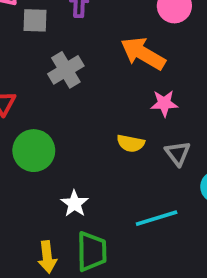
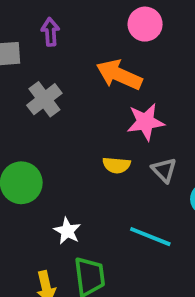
pink star: (164, 103) -> (145, 122), size x1.4
cyan line: (157, 218) -> (150, 237), turned 45

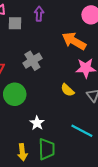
gray cross: (44, 99) -> (32, 61), moved
yellow semicircle: (117, 165) -> (68, 90), turned 32

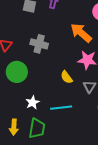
gray cross: (32, 61) -> (39, 44), turned 36
cyan line: (82, 131) -> (61, 108), moved, turned -45

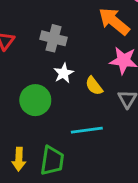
green circle: (17, 72) -> (35, 100), moved
white star: (33, 103) -> (64, 73), moved

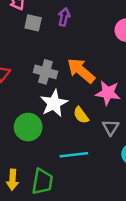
orange arrow: (114, 21) -> (81, 71), moved
white star: (64, 73) -> (54, 103), size x1.5

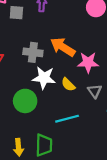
white star: (54, 103) -> (44, 78), turned -30

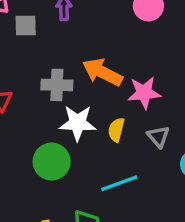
yellow semicircle: (68, 84) -> (116, 130), turned 64

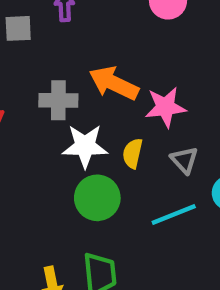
green circle: (52, 162) -> (97, 198), moved
cyan line: (119, 183) -> (174, 215), moved

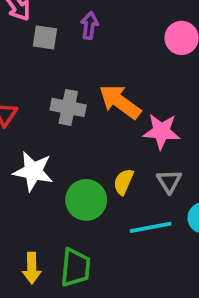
white star: (85, 146) -> (33, 171), moved
yellow semicircle: (133, 153) -> (124, 182), moved

